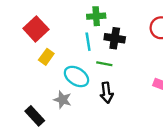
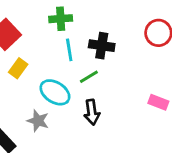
green cross: (96, 16) -> (61, 19), moved
green line: (104, 64) -> (89, 77), turned -42

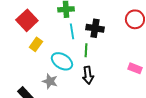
green line: (89, 77) -> (86, 50), turned -56

